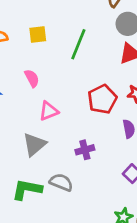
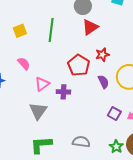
purple cross: (85, 150) -> (63, 92), moved, turned 32
gray semicircle: (61, 182) -> (81, 142), moved

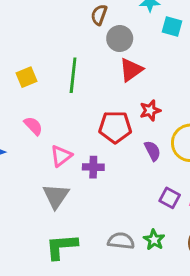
red pentagon: (79, 65) -> (115, 127), turned -30
green star: (116, 147) -> (154, 240), moved

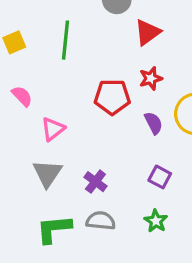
red triangle: (131, 70) -> (148, 32), moved
purple cross: (93, 167) -> (95, 182), moved, turned 36
purple square: (170, 198) -> (160, 177), moved
gray semicircle: (121, 241) -> (101, 221), moved

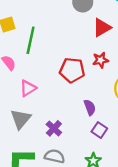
green line: (66, 40) -> (31, 40), moved
purple semicircle: (154, 123) -> (90, 107), moved

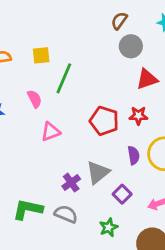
purple semicircle: (90, 107) -> (134, 155), moved
gray triangle: (21, 119) -> (98, 172), moved

